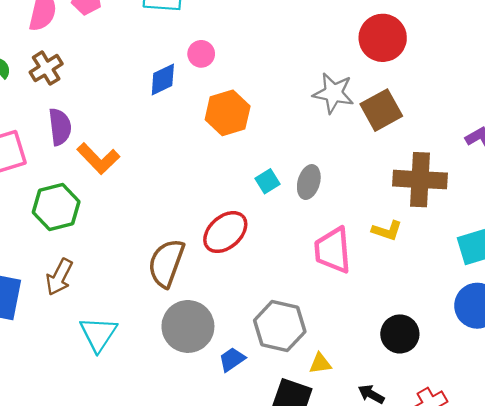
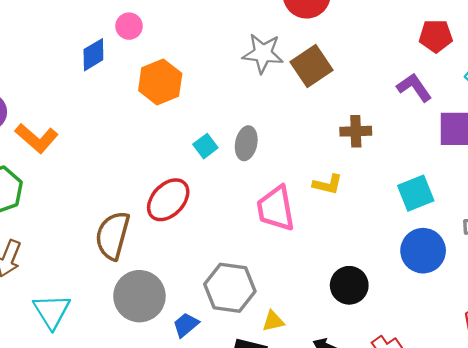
brown cross: (420, 180) -> (356, 131), size x0.6

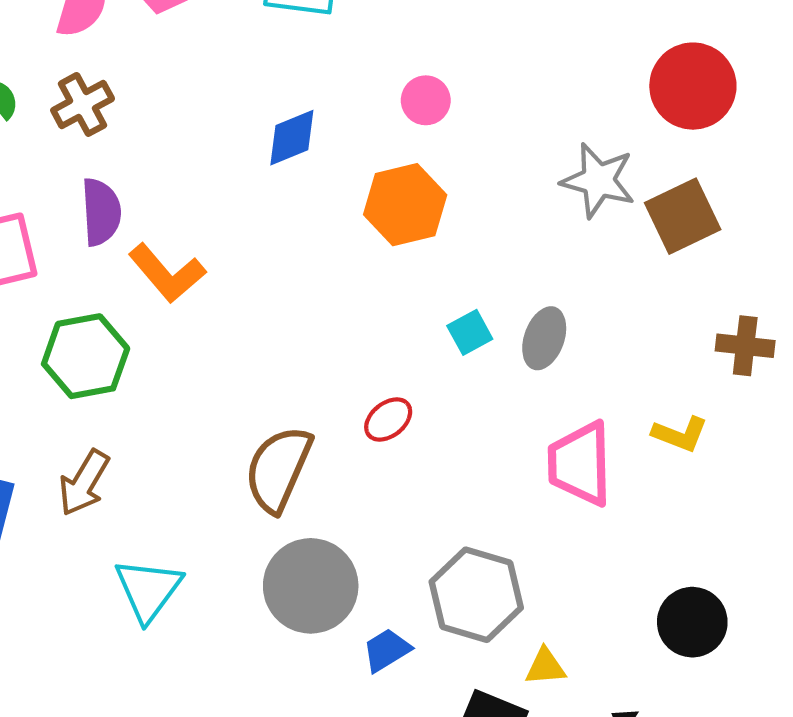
pink circle: (129, 26) -> (426, 100), moved
red ellipse: (168, 200) -> (388, 419), size x0.6

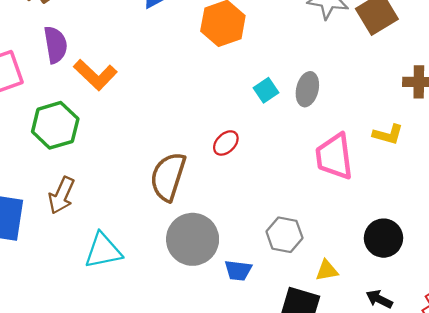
cyan triangle: (148, 590) -> (103, 251), turned 48
gray hexagon: (476, 595) -> (284, 235), size x0.7
black circle: (692, 622) -> (383, 238), moved
blue trapezoid: (387, 650) -> (238, 270), turned -136

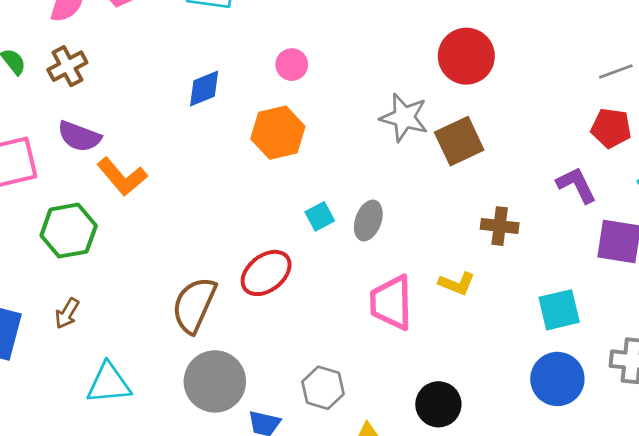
purple semicircle: (55, 45) -> (79, 136), turned 114
red ellipse: (226, 143) -> (266, 273), size x1.6
brown arrow: (61, 195) -> (67, 313), size x0.7

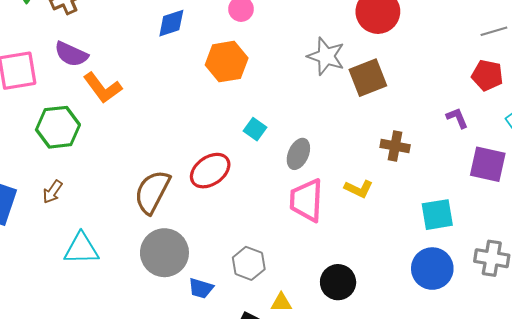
purple L-shape: (576, 185) -> (457, 118), size x0.7
cyan square: (320, 216) -> (255, 129), turned -30
gray ellipse: (368, 220) -> (298, 154), moved

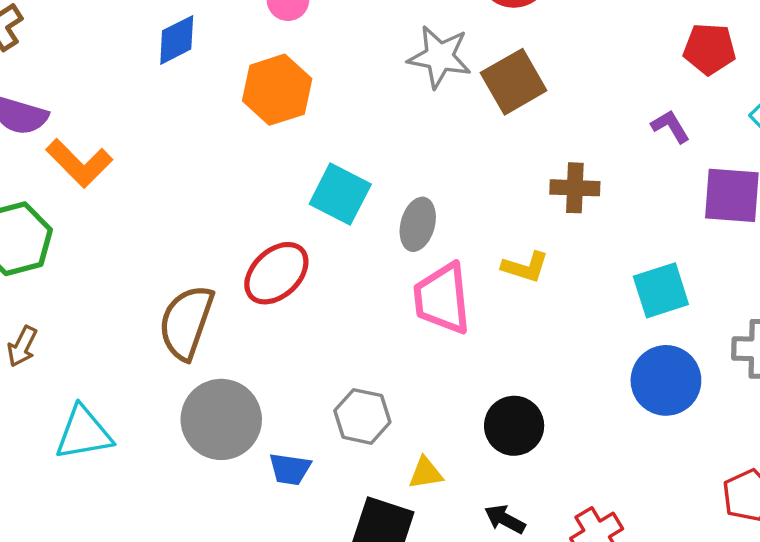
cyan square: (255, 129) -> (340, 194), size x1.6

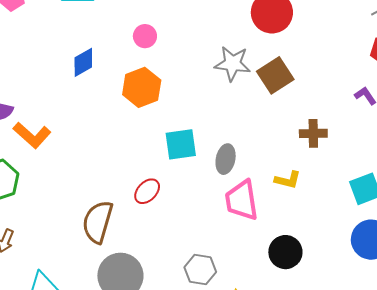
cyan square: (340, 194) -> (181, 144), turned -32
red ellipse: (276, 273) -> (147, 191), size x0.7
black circle: (514, 426) -> (285, 252), moved

